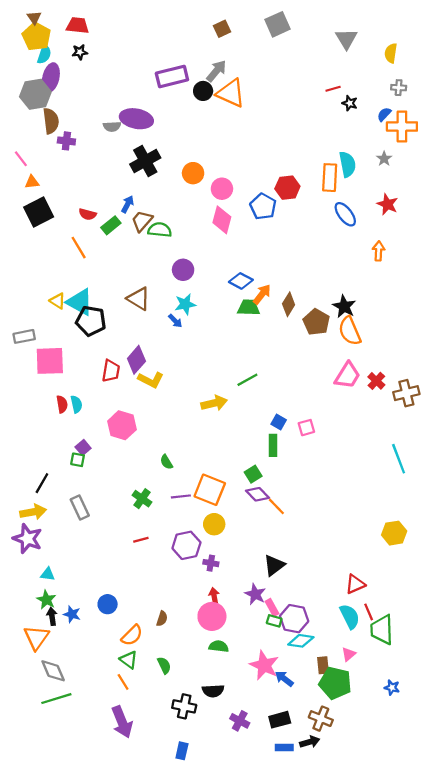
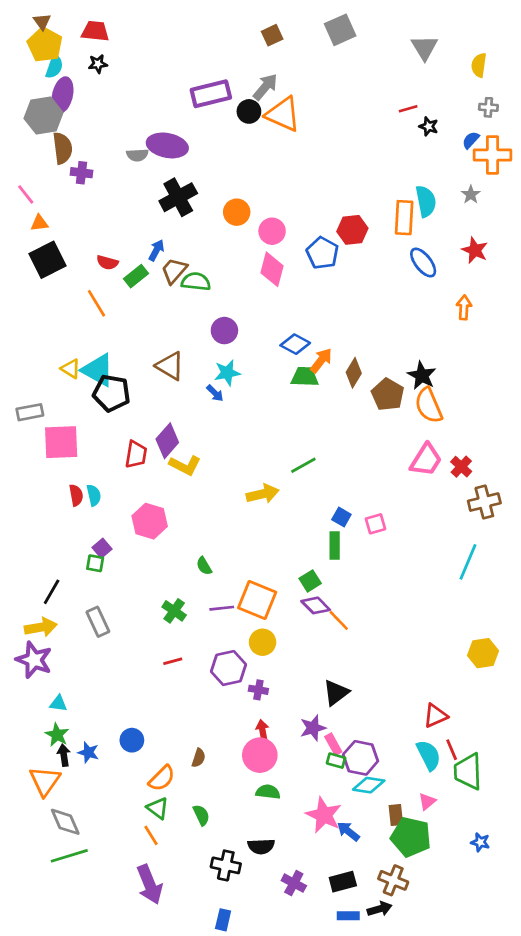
brown cross: (406, 393) -> (484, 502), moved
cyan line: (399, 459) -> (468, 562), moved, turned 44
purple star: (255, 594) -> (313, 728), turned 30

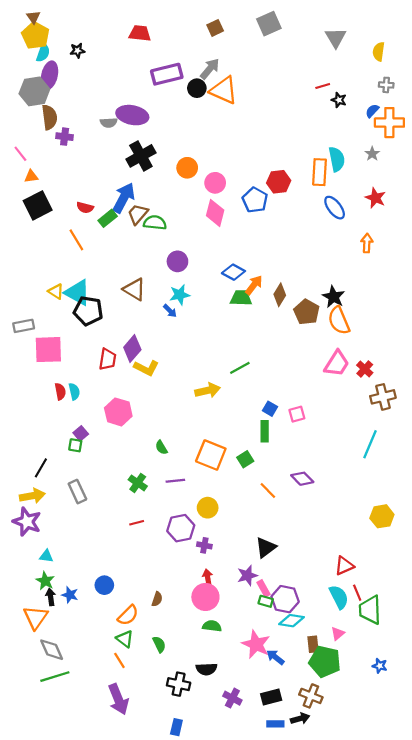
red trapezoid: (95, 31) -> (140, 33), moved
blue arrow: (156, 250) -> (124, 198), size x1.8
orange square: (257, 600) -> (211, 455), moved
purple diamond: (316, 605) -> (302, 479), moved

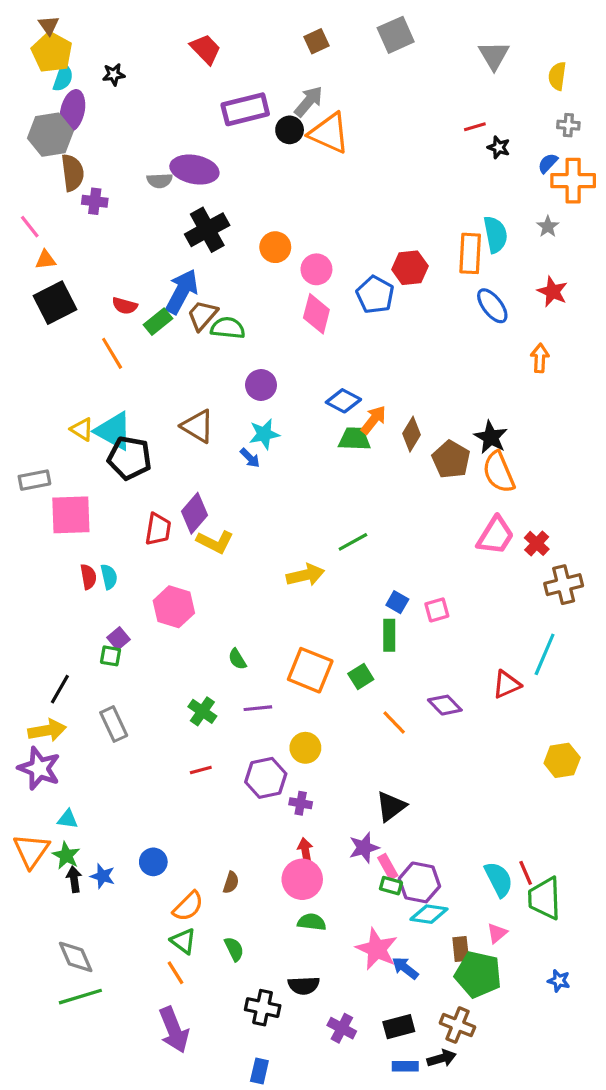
red trapezoid: (140, 33) -> (206, 49), turned 40
red triangle: (344, 566) -> (507, 684), moved
orange triangle: (36, 617) -> (31, 851), moved

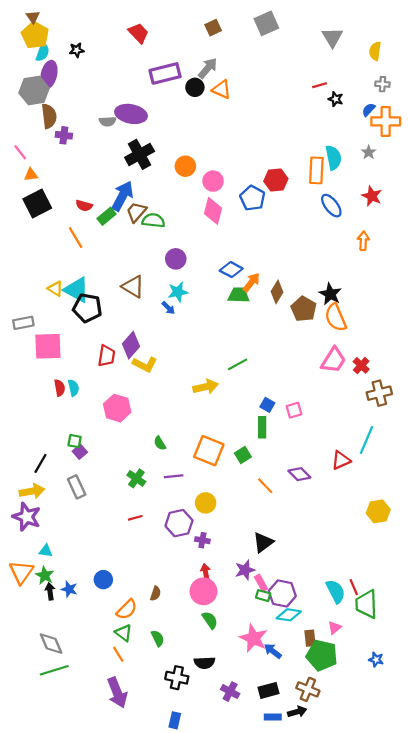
orange triangle: (329, 133) -> (222, 89), size x0.7
purple square: (118, 638) -> (80, 452), moved
green semicircle: (312, 922) -> (210, 620), turned 48

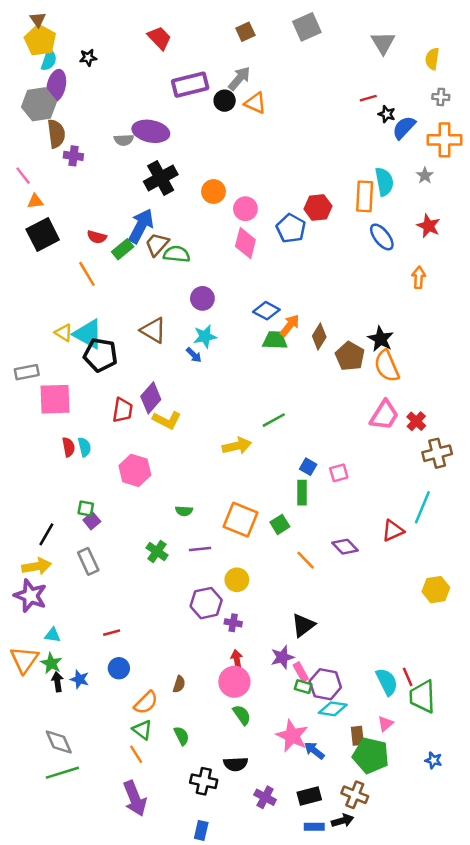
blue semicircle: (369, 110) -> (404, 128), moved, size x1.5
green semicircle: (160, 443) -> (184, 511), turned -56
red line: (135, 518) -> (112, 633), moved

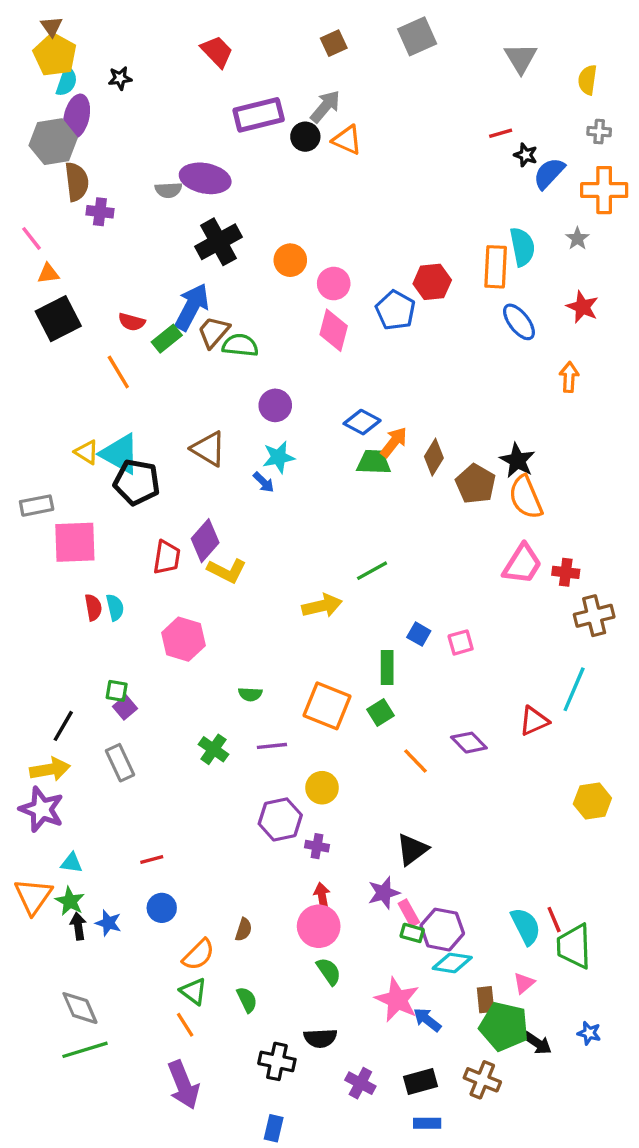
red cross: (416, 421) -> (566, 572), turned -36
green rectangle: (302, 493) -> (387, 667), moved
black arrow: (343, 821) -> (537, 1043), moved, turned 50

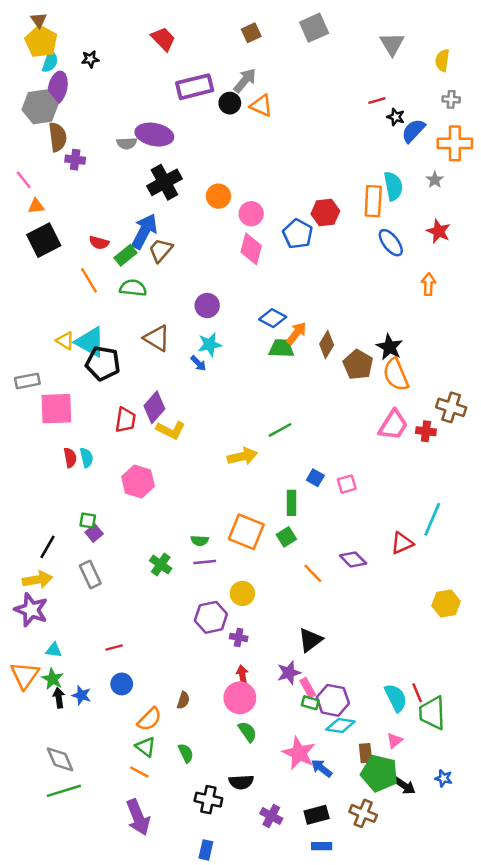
green semicircle: (240, 345) -> (133, 288), moved
brown cross: (594, 616) -> (451, 407), moved, turned 32
green semicircle: (250, 694) -> (200, 541), moved
orange line: (185, 1025) -> (139, 772), turned -30

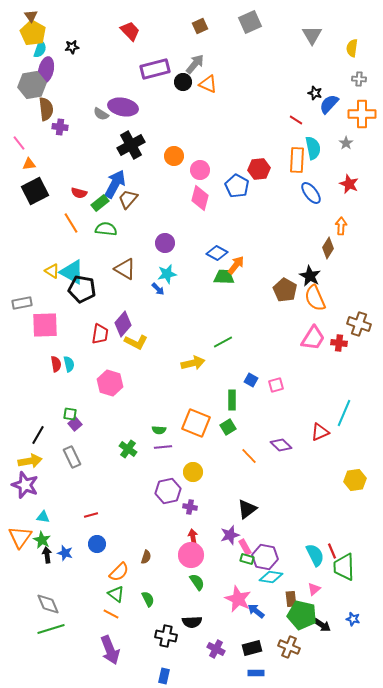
red line: (377, 101) -> (296, 120), moved, turned 48
gray semicircle: (127, 143) -> (101, 114), turned 35
brown diamond: (327, 344) -> (328, 248), moved

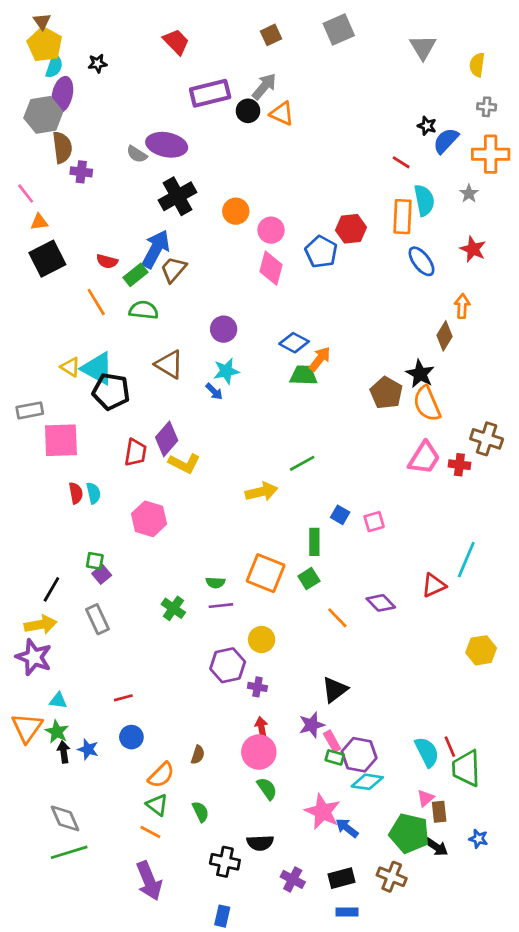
brown rectangle: (291, 599) -> (439, 812), moved

